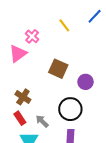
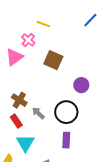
yellow line: (64, 25) -> (43, 24), moved, turned -32
brown square: (58, 69) -> (53, 60), moved
gray arrow: (42, 121) -> (38, 113), moved

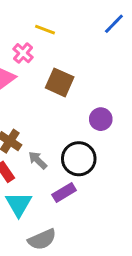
purple rectangle: (66, 140) -> (64, 192), moved, turned 56

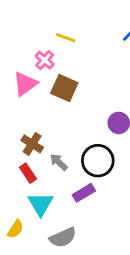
brown square: (60, 82) -> (64, 88), moved

